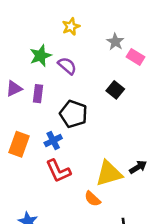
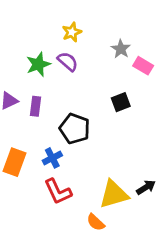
purple semicircle: (67, 66) -> (68, 62), moved
black square: (115, 90) -> (121, 102), turned 30

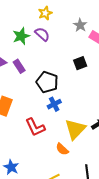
purple rectangle: (35, 106) -> (19, 66), turned -40
blue cross: (52, 158) -> (54, 104), moved
yellow triangle: (114, 194) -> (75, 129), turned -30

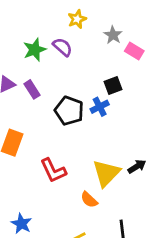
yellow star: (45, 13) -> (77, 19), moved
blue cross: (54, 104) -> (100, 107), moved

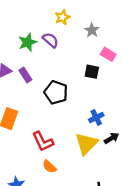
pink rectangle: (134, 51) -> (108, 54), moved
black square: (113, 85) -> (92, 72), turned 32
blue cross: (100, 107) -> (96, 117), moved
orange semicircle: (89, 200) -> (49, 167), moved

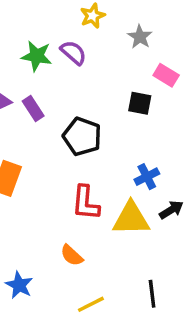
green star: (28, 42) -> (37, 56), turned 30
red L-shape: (43, 141) -> (86, 203), moved, turned 30
yellow triangle: (86, 144) -> (131, 219), turned 45

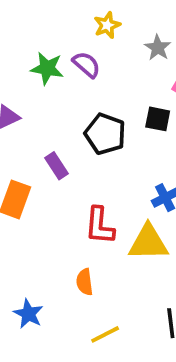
purple rectangle: (33, 108) -> (56, 166), moved
black pentagon: (82, 136) -> (105, 134), moved
orange semicircle: (72, 255) -> (85, 282), turned 40

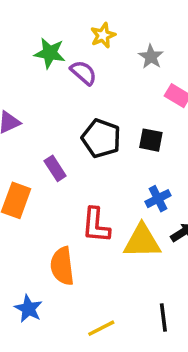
green star: (47, 68) -> (50, 53), moved
black square: (158, 119) -> (151, 140), moved
orange semicircle: (85, 282) -> (62, 266), moved, size x1.5

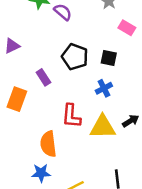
blue cross: (158, 199) -> (104, 88), moved
blue star: (28, 309) -> (41, 173), moved, turned -30

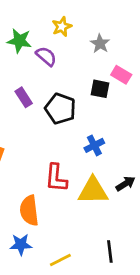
black square: (109, 58) -> (100, 89), moved
purple rectangle: (43, 77) -> (24, 97), moved

